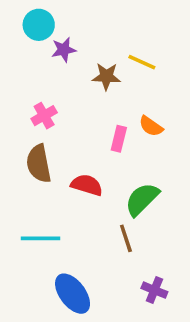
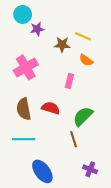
pink cross: (44, 116) -> (26, 67), size x1.6
orange semicircle: (151, 126) -> (86, 60), moved
brown semicircle: (39, 164) -> (24, 109), moved

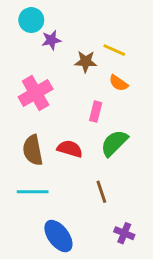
green semicircle: (83, 116) -> (114, 143), moved

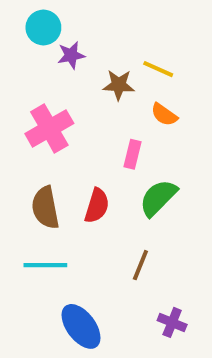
red semicircle: (70, 149) -> (97, 206), turned 90
brown line: (101, 192) -> (140, 265), turned 40

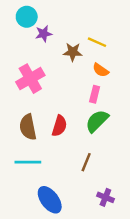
pink rectangle: (132, 154) -> (95, 94), moved

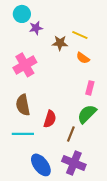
pink rectangle: (95, 94) -> (90, 88), moved
green semicircle: (97, 121) -> (87, 114), moved
red semicircle: (59, 126) -> (50, 119), moved
purple cross: (105, 197) -> (74, 163), moved, size x1.6

